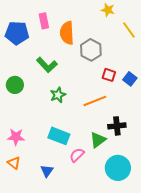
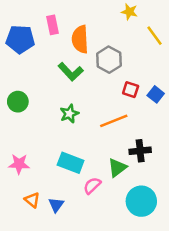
green L-shape: (47, 65) -> (71, 72), moved
orange triangle: (14, 163) -> (32, 200), moved

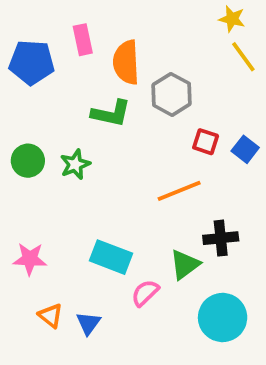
yellow star: (129, 12) -> (232, 19), moved
green L-shape: (71, 72) -> (111, 113), turned -35
green star: (69, 114) -> (75, 164), moved

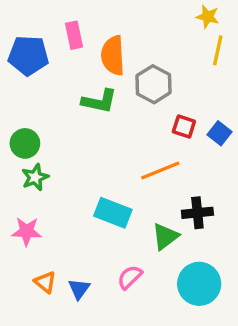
yellow line: (243, 57) -> (218, 50), turned 48
green star: (75, 164) -> (35, 177), moved
cyan rectangle: (111, 257) -> (113, 213), moved
pink semicircle: (145, 293) -> (130, 277), moved

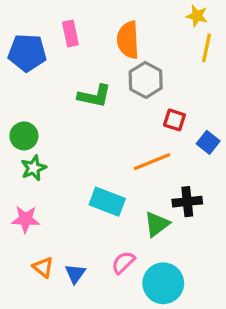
orange semicircle: (113, 55) -> (128, 40), moved
blue square: (219, 133) -> (208, 142), moved
cyan circle: (199, 284) -> (163, 283), moved

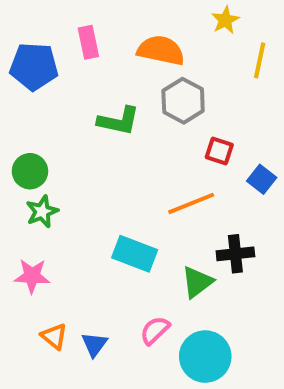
yellow star: (197, 16) -> (225, 20), moved, turned 30
orange semicircle: (128, 40) -> (161, 50), turned 105

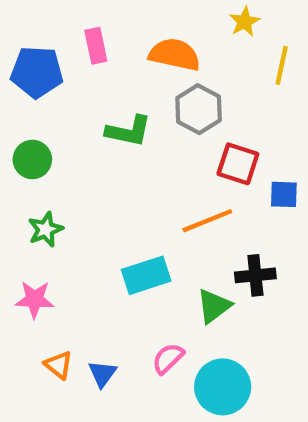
red square: (219, 151) -> (238, 164), size x1.4
green circle: (30, 171) -> (32, 159), moved
blue square: (262, 179) -> (284, 194), turned -36
cyan rectangle: (135, 254) -> (146, 275), turned -39

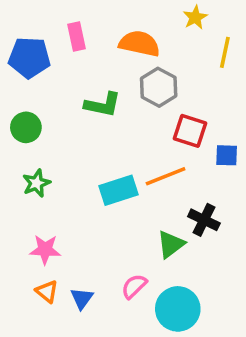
cyan rectangle: (146, 275) -> (118, 190), moved
black cross: (255, 275) -> (204, 220), turned 32
pink star: (35, 299) -> (45, 250), moved

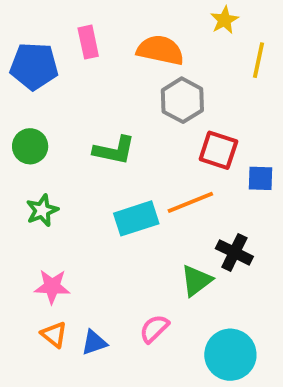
green L-shape: (103, 105) -> (114, 150), moved
blue triangle: (82, 298) -> (94, 343), turned 35
cyan circle: (178, 309) -> (230, 355), moved

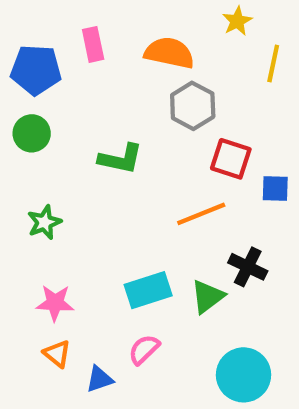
green circle: (30, 146) -> (32, 133), moved
cyan rectangle: (136, 218) -> (148, 290), moved
pink semicircle: (154, 329) -> (144, 349), moved
blue triangle: (94, 343) -> (99, 379), moved

